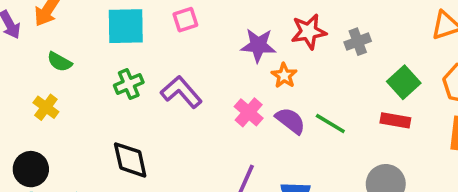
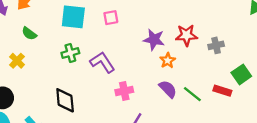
pink cross: (249, 112) -> (124, 91), moved, turned 30
red rectangle: (395, 120) -> (222, 91), moved

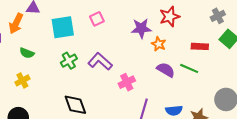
gray cross: (216, 45) -> (218, 16), moved
yellow cross: (17, 61) -> (22, 80), turned 32
red rectangle: (222, 91) -> (200, 46), moved

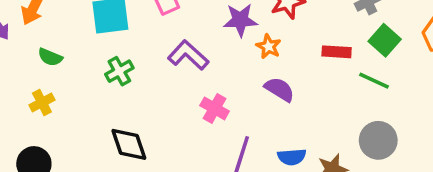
purple L-shape: (100, 61) -> (188, 55), moved
green line: (189, 68) -> (374, 81), moved
pink cross: (127, 82) -> (215, 108), turned -35

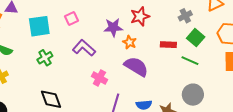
purple semicircle: (279, 89) -> (136, 67), size x1.4

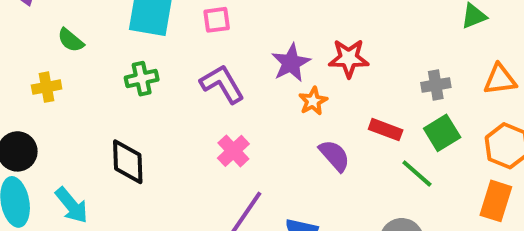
purple star: (113, 27) -> (291, 63), turned 30
purple semicircle: (136, 67) -> (334, 156), moved, size x0.7

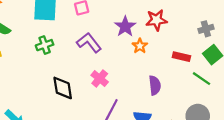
purple semicircle: (334, 156) -> (155, 85), moved, turned 42
black diamond: (128, 162) -> (63, 88), moved

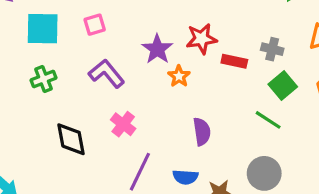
gray cross: (206, 29) -> (272, 49), turned 32
red rectangle: (181, 57) -> (234, 61), moved

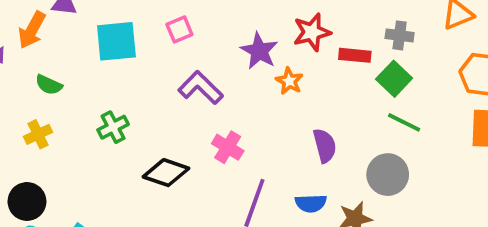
green cross: (44, 79) -> (113, 127), moved
green square: (283, 85) -> (394, 79), moved
black diamond: (71, 139) -> (166, 173), turned -54
gray circle: (264, 173) -> (388, 175), moved

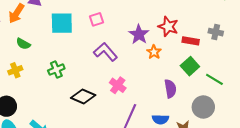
red star: (312, 32) -> (168, 27), turned 30
green square: (394, 79) -> (190, 66), moved

